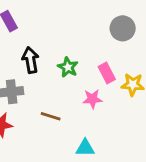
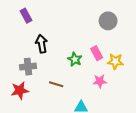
green star: (68, 67) -> (75, 59), moved
pink star: (92, 99) -> (100, 81), moved

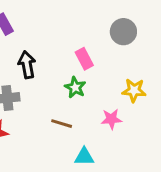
pink rectangle: (97, 53) -> (84, 59), moved
brown line: (56, 84) -> (62, 124), moved

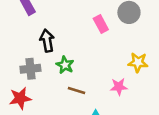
pink rectangle: (84, 59) -> (101, 24), moved
green star: (75, 87) -> (65, 65), moved

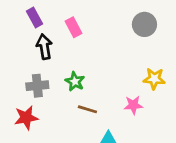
pink rectangle: (101, 24) -> (73, 27), moved
black arrow: (47, 41) -> (44, 47), moved

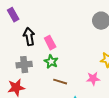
purple rectangle: (35, 17) -> (13, 15), moved
pink rectangle: (73, 27) -> (50, 43), moved

